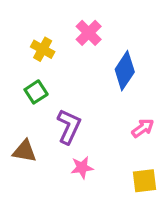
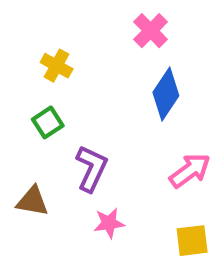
pink cross: (89, 33) -> (151, 31), moved
pink arrow: (143, 128) -> (190, 171), size x1.4

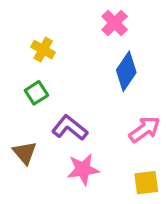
purple L-shape: (92, 168) -> (70, 128), turned -76
brown triangle: (32, 201) -> (25, 153), turned 40
pink star: (109, 223) -> (83, 169), size x1.4

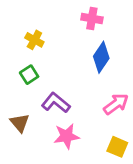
pink cross: (115, 23) -> (92, 19), turned -35
yellow square: (146, 183) -> (117, 147), turned 30

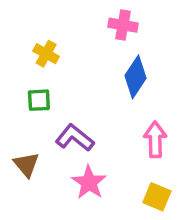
green square: (29, 75) -> (39, 100), turned 30
pink arrow: (116, 104) -> (155, 140), turned -55
pink star: (66, 136) -> (89, 182), turned -30

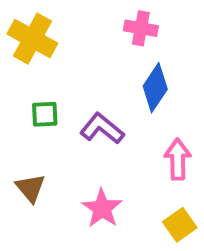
yellow cross: (46, 54) -> (32, 39), moved, size x1.6
purple L-shape: (75, 138) -> (102, 129), moved
yellow square: (157, 197) -> (180, 225), turned 32

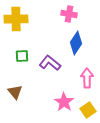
yellow cross: (32, 39) -> (16, 19), turned -30
pink star: (102, 208) -> (64, 102), moved

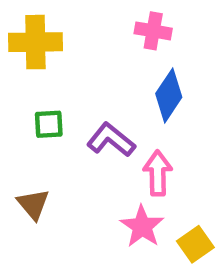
pink arrow: (87, 78) -> (158, 173), moved

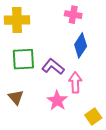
green square: (49, 124) -> (23, 59), size x1.6
pink star: (142, 226) -> (57, 101), moved

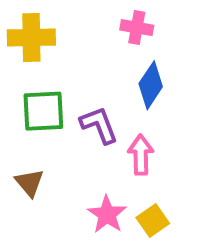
purple L-shape: (53, 67) -> (99, 125), turned 30
pink star: (57, 101) -> (107, 214), moved
yellow square: (93, 116) -> (153, 220), moved

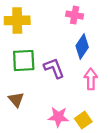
pink arrow: (141, 155) -> (91, 79), moved
pink star: (107, 214) -> (58, 117), turned -30

